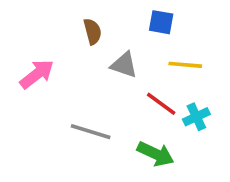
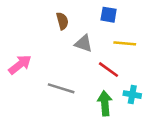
pink arrow: (37, 74) -> (20, 65), moved
cyan cross: (196, 117) -> (132, 95), moved, turned 35
green arrow: (156, 154) -> (105, 103), turned -120

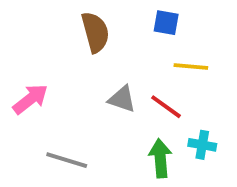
brown semicircle: (62, 21) -> (95, 32), size x1.5
gray triangle: (84, 43) -> (122, 99), moved
gray line: (61, 88) -> (67, 160), moved

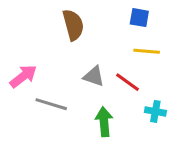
blue square: (166, 23) -> (139, 18), moved
green arrow: (160, 158) -> (104, 122), moved
gray line: (67, 160) -> (51, 104), moved

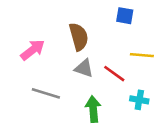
brown semicircle: (73, 25) -> (79, 37), moved
yellow line: (147, 51) -> (142, 55), moved
pink arrow: (23, 76) -> (33, 50), moved

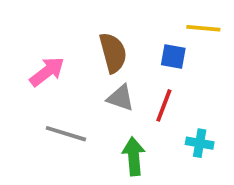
blue square: (125, 16) -> (173, 57), moved
yellow line: (142, 55) -> (203, 28), moved
red line: (114, 74) -> (164, 105), turned 75

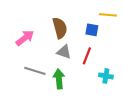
green arrow: (134, 156) -> (59, 79), moved

